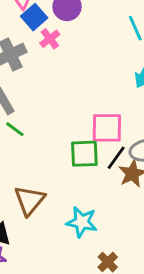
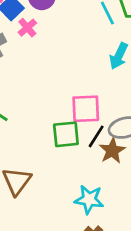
cyan star: (82, 222) -> (89, 199), moved

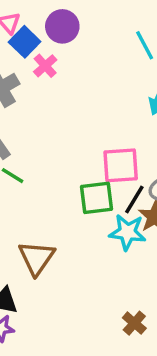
cyan star: (89, 199) -> (127, 232), moved

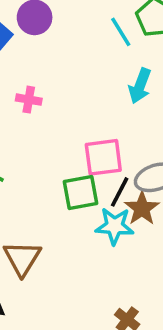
pink cross: (45, 66) -> (29, 100), moved, turned -35

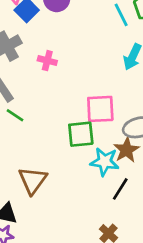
black line: (120, 192) -> (120, 189), moved

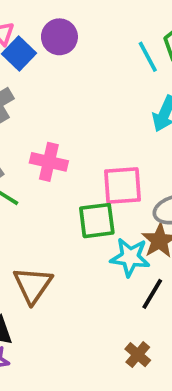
pink cross: (47, 61) -> (49, 162), moved, size x1.4

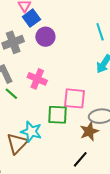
purple circle: (59, 37) -> (45, 37), moved
cyan star: (130, 257) -> (31, 132), moved

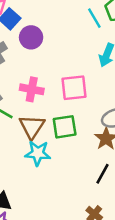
pink square: (74, 98) -> (74, 88), moved
brown triangle: (17, 143) -> (32, 127), moved

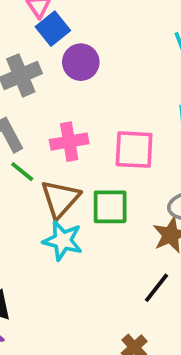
pink cross: (32, 89) -> (69, 142), turned -30

